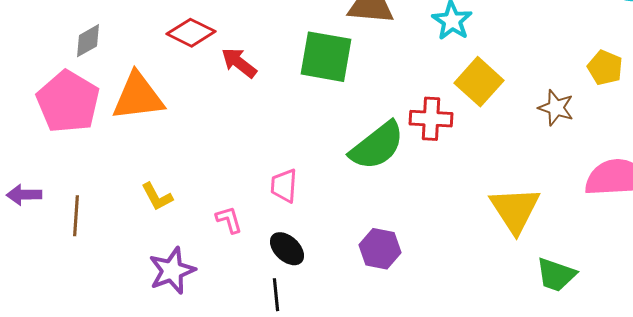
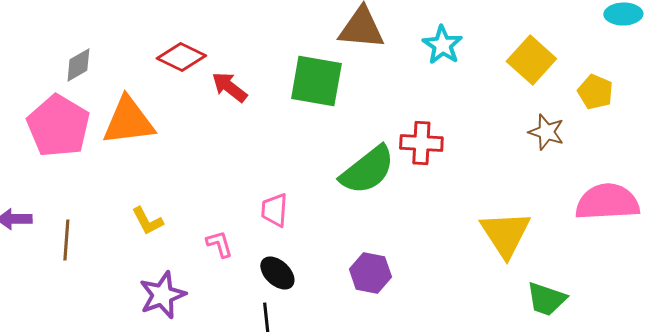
yellow square: (479, 82) -> (531, 60), moved

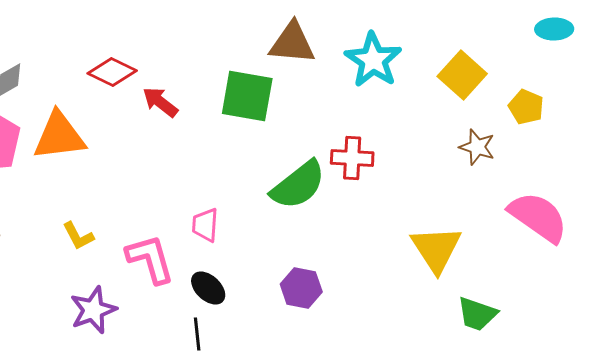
cyan star: (442, 45) -> (373, 60), size x1.4
pink semicircle: (607, 202) -> (538, 217), turned 38
pink L-shape: (219, 244) -> (150, 259), size x1.8

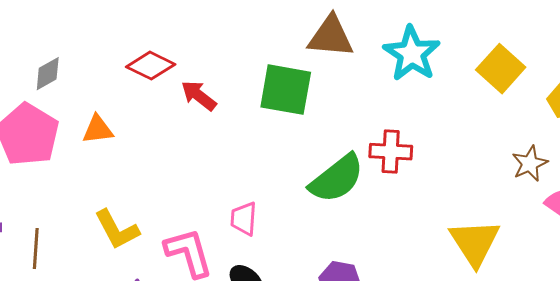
orange triangle: (59, 136) -> (98, 130), size x0.6
brown star: (477, 147) -> (530, 164), moved, turned 30
yellow L-shape: (78, 236) -> (117, 230), size x1.4

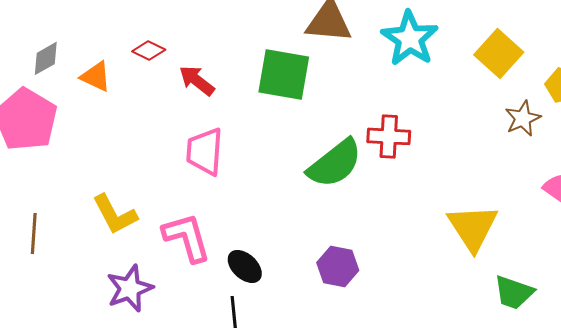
red diamond: (151, 66) -> (149, 50), size x0.7
orange triangle: (98, 130) -> (96, 76), moved, turned 32
brown star: (530, 164) -> (523, 118), moved
pink trapezoid: (244, 219) -> (205, 151), moved, size x1.4

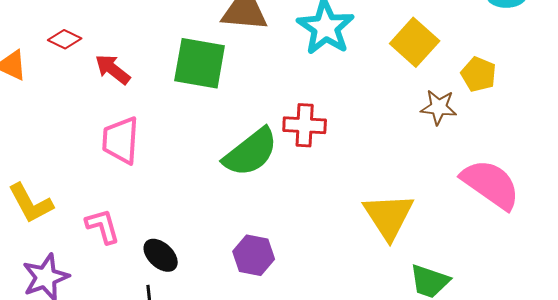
brown star: (523, 118) -> (439, 107), turned 30
pink L-shape: (187, 237) -> (103, 226), size x0.7

